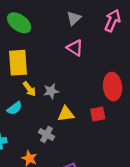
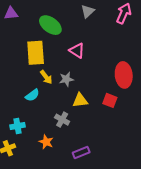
green ellipse: (19, 23) -> (50, 25), moved
pink triangle: (75, 48) -> (77, 51), moved
red square: (98, 114) -> (110, 100), turned 32

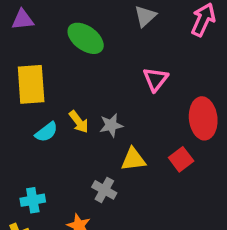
pink triangle: (77, 51) -> (155, 79), moved, turned 35
yellow rectangle: (36, 53) -> (31, 84), moved
cyan semicircle: (32, 95) -> (46, 132), moved
red square: (110, 100) -> (181, 159), turned 32

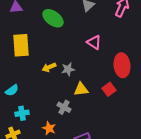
pink triangle: (155, 79) -> (94, 42), turned -35
yellow arrow: (79, 122) -> (49, 67), turned 104
cyan semicircle: (46, 132) -> (12, 90), moved

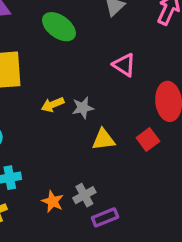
gray cross: (64, 107) -> (84, 195), moved, turned 32

